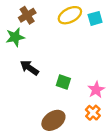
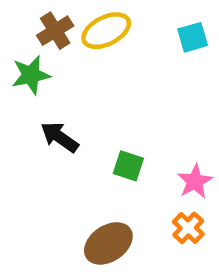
yellow ellipse: (70, 15) -> (106, 31), moved

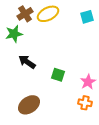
orange cross: (188, 228) -> (85, 103), turned -32
brown ellipse: (108, 243) -> (29, 105), moved

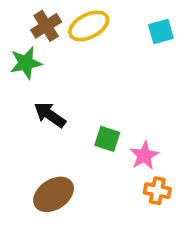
pink star: (88, 82) -> (144, 156), moved

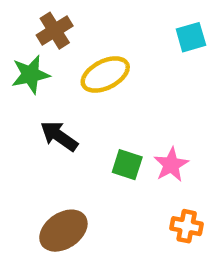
yellow ellipse: (89, 26) -> (105, 75), moved
pink star: (144, 156) -> (171, 165), moved

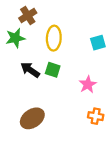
cyan square: (191, 37) -> (98, 43), moved
yellow ellipse: (105, 75) -> (54, 38), turned -60
green square: (127, 165) -> (53, 70), moved

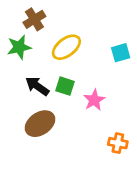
yellow ellipse: (54, 38) -> (66, 47), turned 50
pink star: (88, 84) -> (94, 100), moved
brown ellipse: (32, 118) -> (40, 124), moved

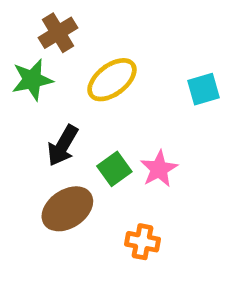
black arrow: (37, 86) -> (63, 145), turned -95
green square: (65, 86) -> (114, 169), moved, turned 36
orange cross: (118, 143) -> (142, 242), moved

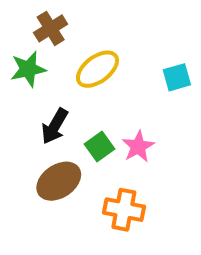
orange cross: (142, 242) -> (124, 210), size x1.4

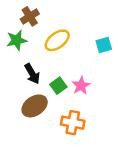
black arrow: (55, 126) -> (32, 74), turned -60

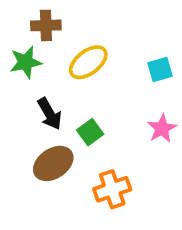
brown cross: (30, 16) -> (46, 25), turned 30
pink star: (81, 86) -> (162, 129), moved
orange cross: (73, 123) -> (112, 189), turned -30

